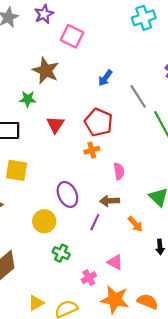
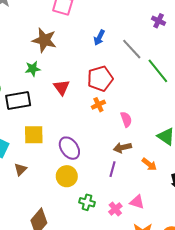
red pentagon: (99, 122) -> (100, 79), turned -30
purple ellipse: (67, 194) -> (69, 148), moved
pink cross: (89, 278) -> (115, 209), moved

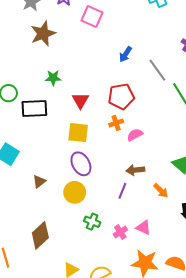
brown star: (44, 40) -> (43, 34), moved, turned 30
pink semicircle: (126, 119) -> (135, 135), moved, turned -105
yellow square: (34, 135) -> (78, 133), moved
brown triangle: (20, 169) -> (39, 181), moved

